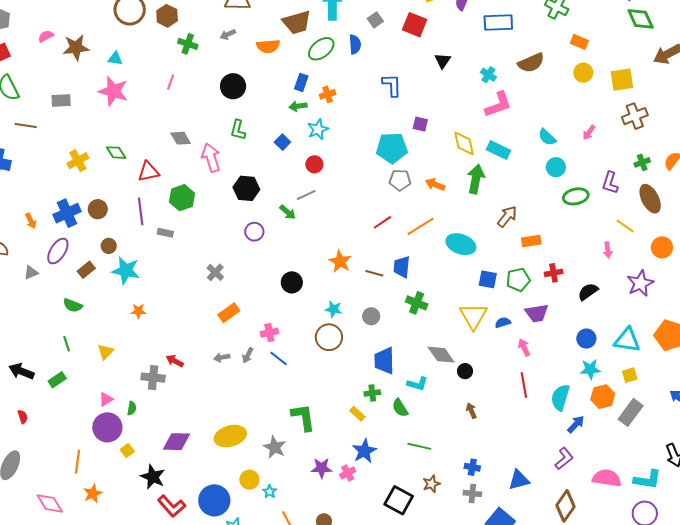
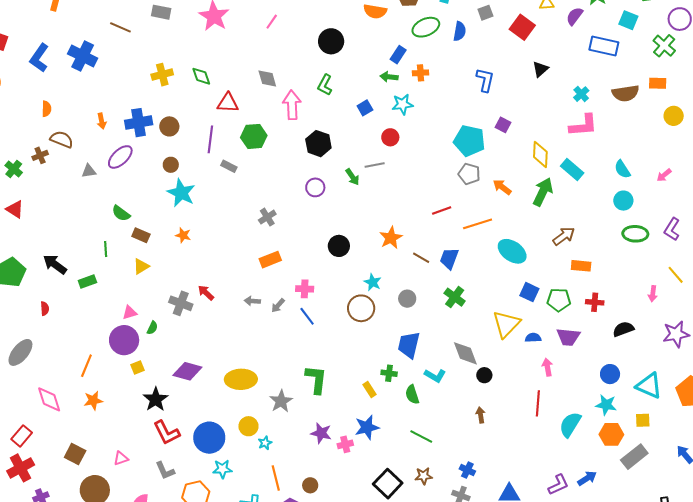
orange rectangle: (579, 42) -> (658, 83), moved, turned -36
brown rectangle: (86, 270) -> (141, 235), moved, turned 48
blue arrow: (576, 424) -> (587, 478), moved

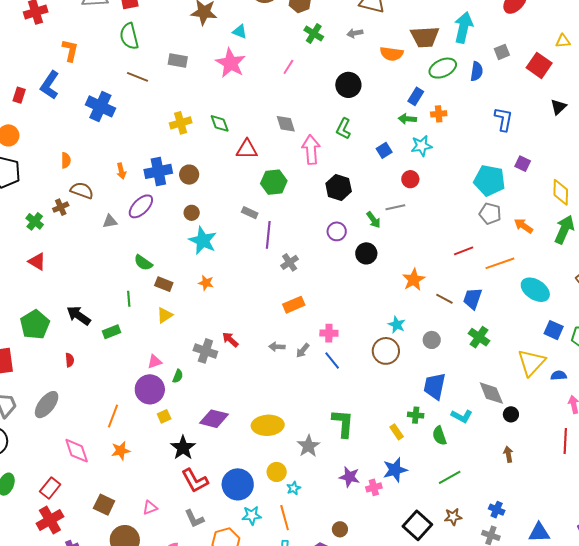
blue L-shape: (39, 58) -> (50, 85), moved
purple line: (210, 139) -> (268, 235), moved
black circle: (339, 246) -> (366, 253), moved
green line: (421, 437) -> (450, 477), turned -55
orange line: (276, 478) -> (285, 518), moved

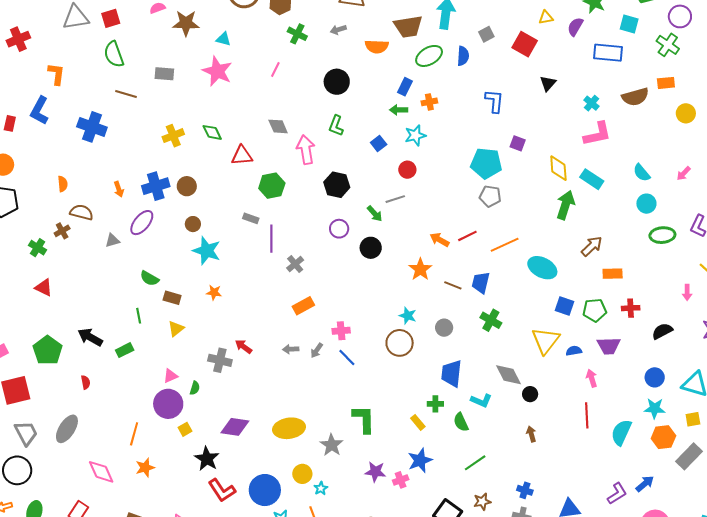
orange arrow: (523, 226) -> (439, 240), moved

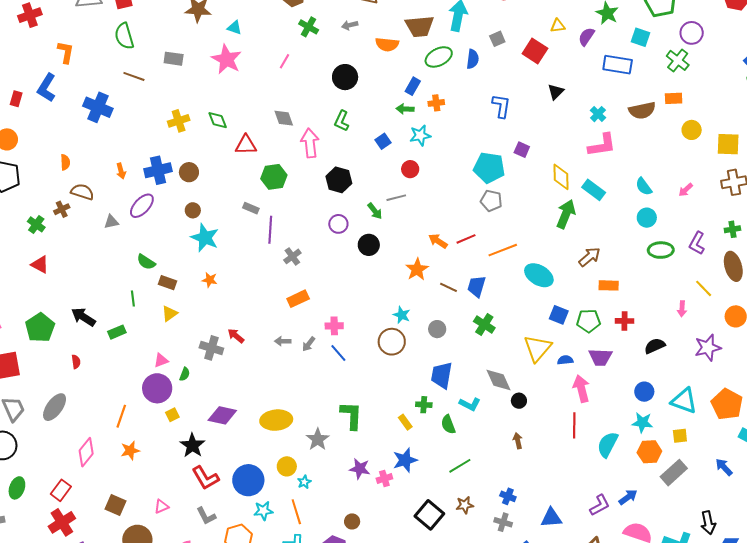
pink arrow: (592, 378) -> (581, 389), size x1.5
pink diamond: (101, 472) -> (86, 452), turned 60

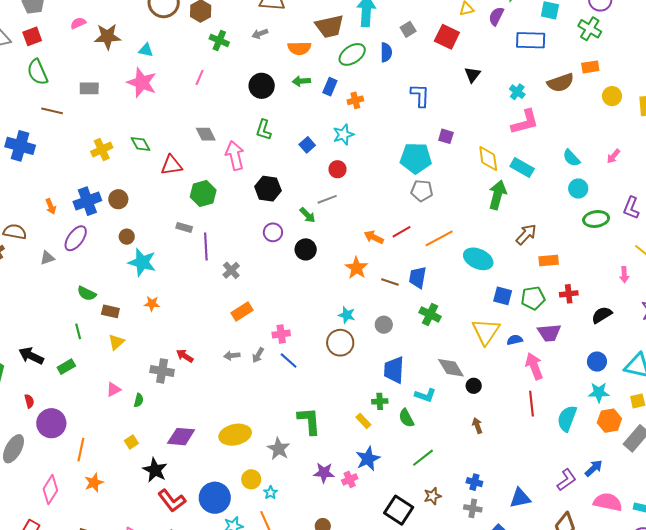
green arrow: (405, 109) -> (301, 81), moved
purple circle: (157, 388) -> (51, 423), moved

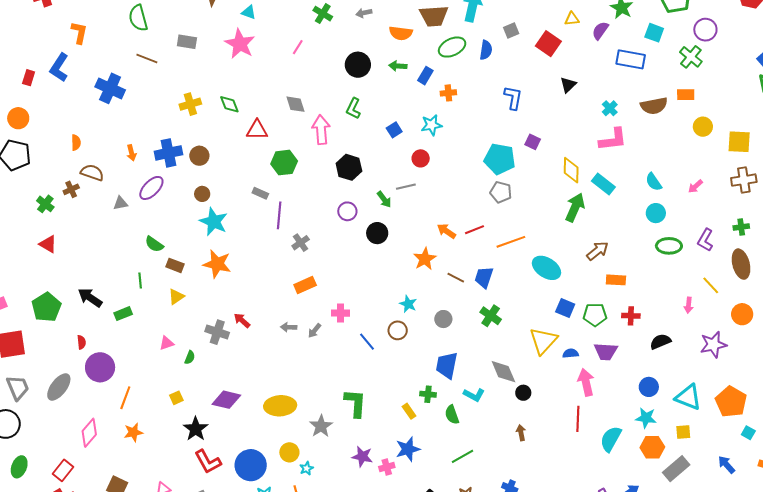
orange star: (152, 304) -> (217, 264), size x1.8
brown circle: (340, 343) -> (398, 330), size x0.7
blue line: (289, 360) -> (367, 342), moved

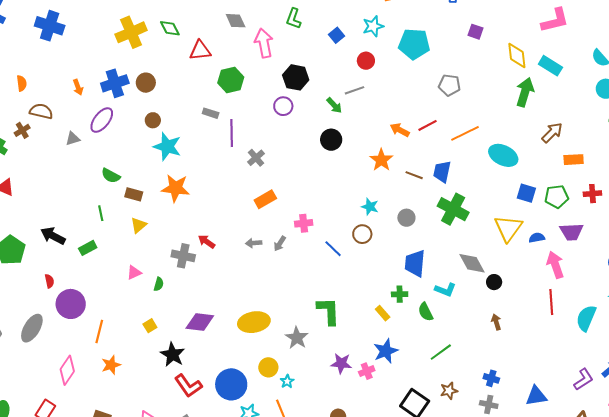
yellow cross: (190, 104) -> (131, 32), size x1.4
cyan pentagon: (500, 159) -> (414, 44), moved
purple circle: (347, 211) -> (283, 106), moved
green cross: (491, 316) -> (453, 209), size x1.4

